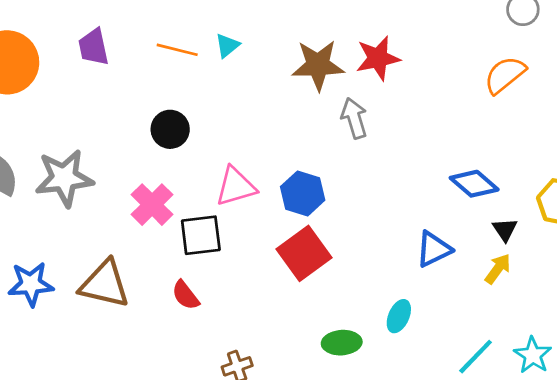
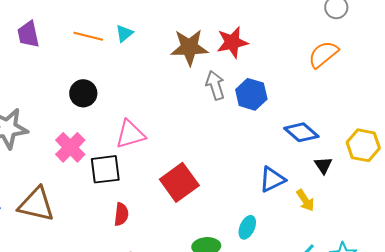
blue hexagon: (303, 193) -> (251, 94), moved
yellow arrow: (498, 269) -> (305, 200), moved, turned 110
red semicircle: (186, 295) -> (121, 214), moved, turned -135

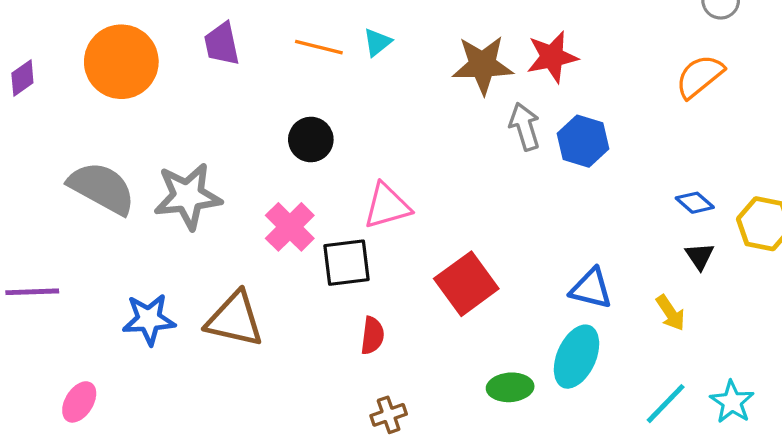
blue diamond: (301, 132) -> (695, 203), moved, size x0.7
blue triangle: (272, 179) -> (591, 289), moved, turned 40
cyan ellipse: (247, 227) -> (576, 357), size x1.6

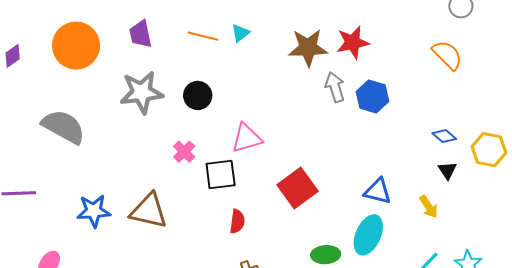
orange semicircle: (700, 76) -> (447, 55), turned 84
gray star: (188, 196) -> (142, 92), moved
pink cross: (290, 227) -> (184, 152), size x0.7

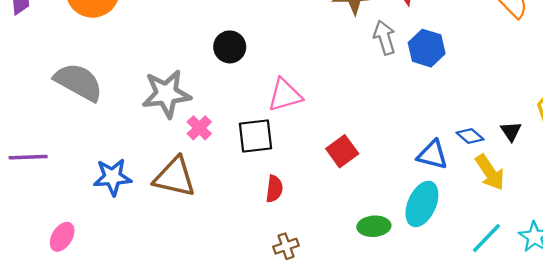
gray star: (142, 92) -> (166, 94), moved
blue diamond: (444, 136) -> (470, 136), moved
pink cross: (184, 152) -> (199, 128), moved
red square: (298, 188) -> (342, 151), size x0.7
yellow arrow: (429, 207) -> (490, 172), size x1.4

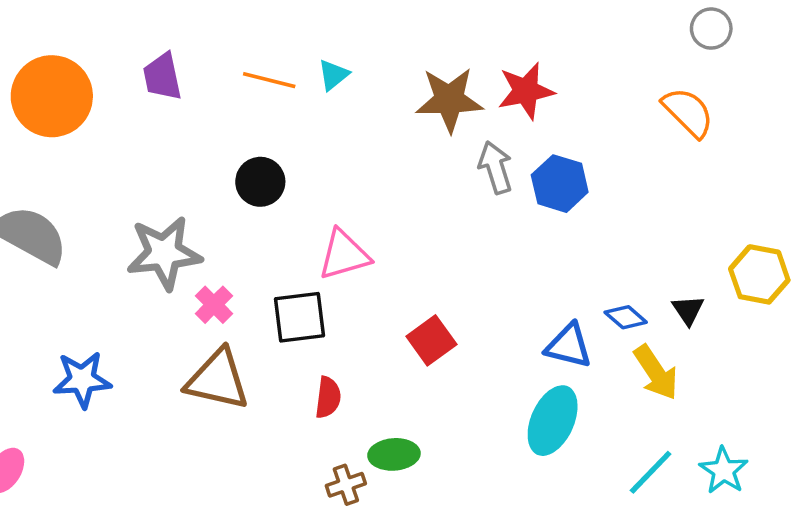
brown triangle: (175, 177) -> (218, 380), moved
green ellipse: (374, 226) -> (394, 454), moved

